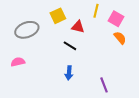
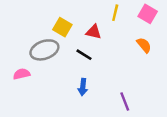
yellow square: (58, 16) -> (62, 27), moved, turned -35
pink square: (116, 19) -> (148, 14), moved
gray ellipse: (27, 30) -> (44, 50), moved

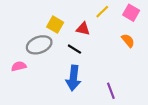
yellow line: (115, 13) -> (102, 12), turned 32
blue arrow: (83, 87) -> (73, 78), size x1.6

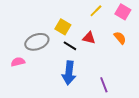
yellow square: (55, 25) -> (63, 27), moved
red triangle: (83, 29) -> (89, 38), moved

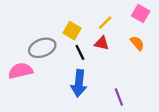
yellow line: (96, 11) -> (105, 23), moved
black line: (70, 46) -> (80, 52), turned 32
pink semicircle: (18, 62) -> (21, 71), size x1.5

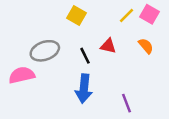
yellow line: (105, 23) -> (126, 15), moved
yellow square: (72, 31) -> (76, 15), moved

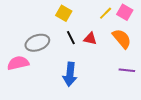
orange semicircle: (146, 46) -> (122, 39), size x1.5
black line: (85, 56) -> (71, 38), moved
purple line: (126, 103) -> (127, 70), moved, turned -63

